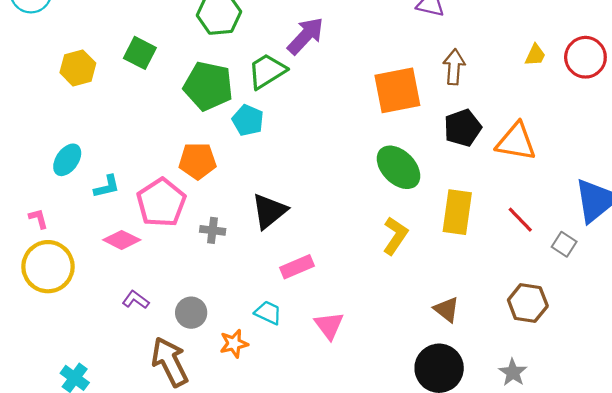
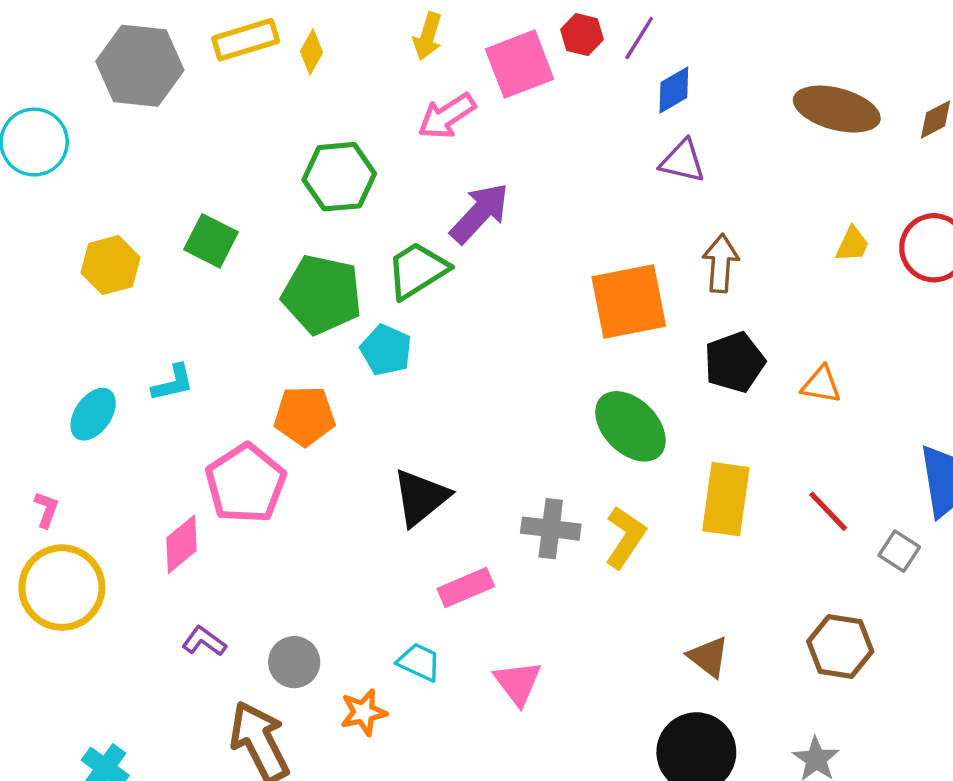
orange triangle: (516, 142) -> (821, 385), size x0.6
cyan L-shape: (107, 187) -> (173, 383), moved
pink L-shape: (38, 219) -> (46, 510), turned 35
gray cross: (213, 230) -> (551, 529), moved, size x1.4
pink diamond: (122, 240) -> (182, 544), turned -66

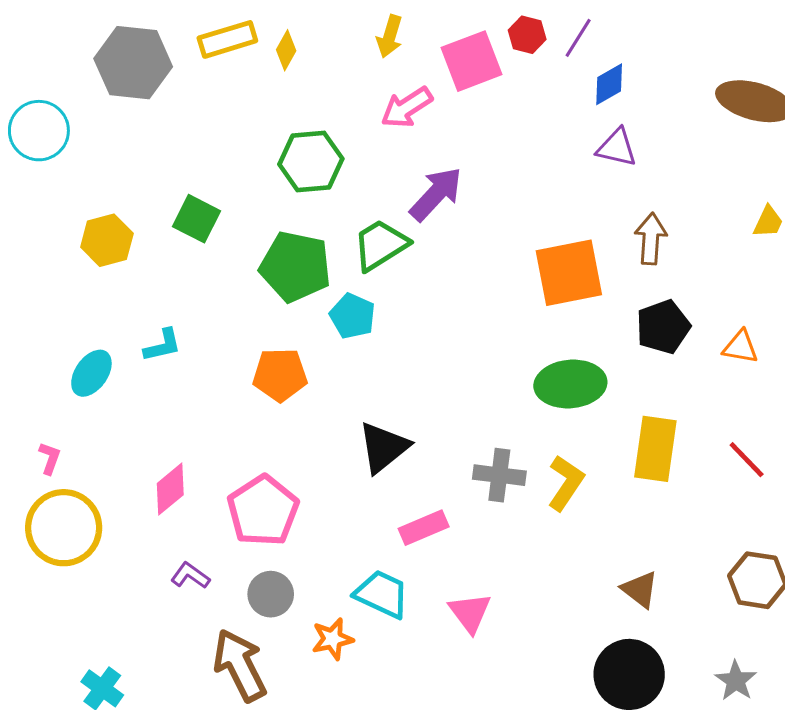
green ellipse: (630, 426) -> (570, 384), turned -50
pink pentagon: (246, 484) -> (263, 511), moved
cyan trapezoid: (419, 662) -> (382, 594), size x1.4

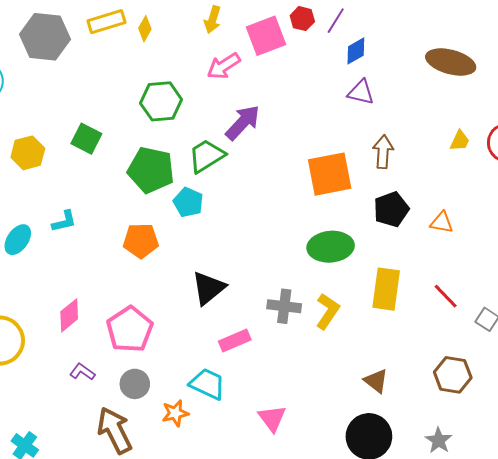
pink triangle: (470, 613) -> (272, 418), moved

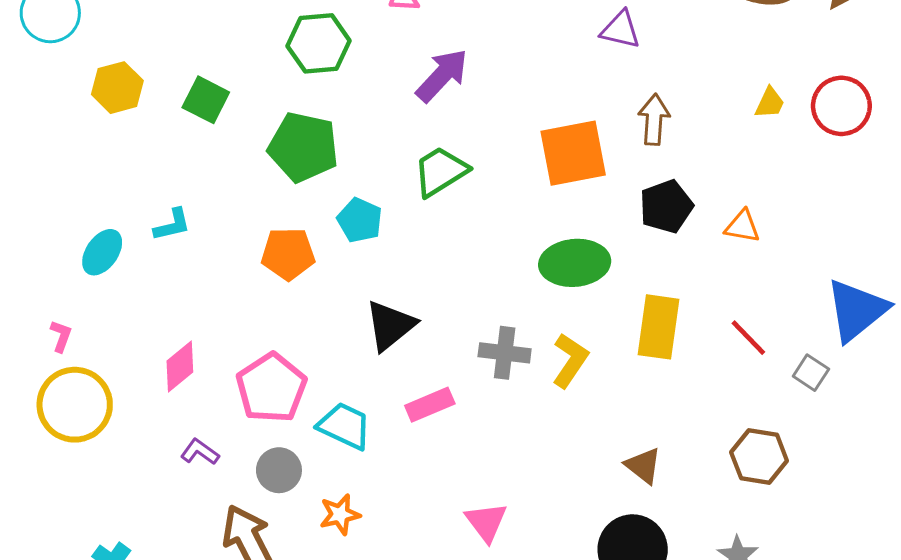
yellow hexagon: (28, 153) -> (117, 88), moved
green trapezoid: (206, 156) -> (441, 171), moved
cyan pentagon: (188, 202) -> (360, 220), moved
cyan trapezoid: (207, 384) -> (344, 426), moved

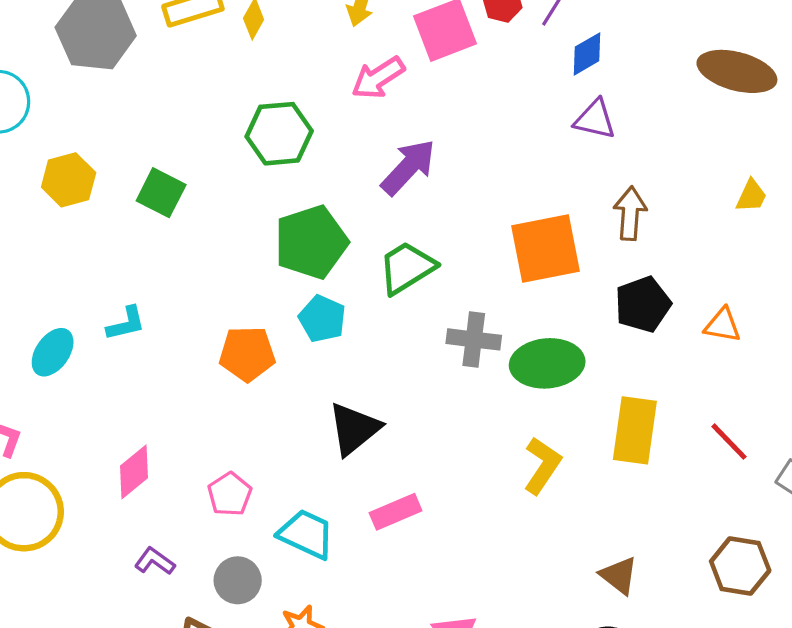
green pentagon: (303, 147) -> (311, 242), moved, turned -30
gray cross: (505, 353) -> (474, 339), moved
pink pentagon: (271, 388) -> (230, 494), size x0.6

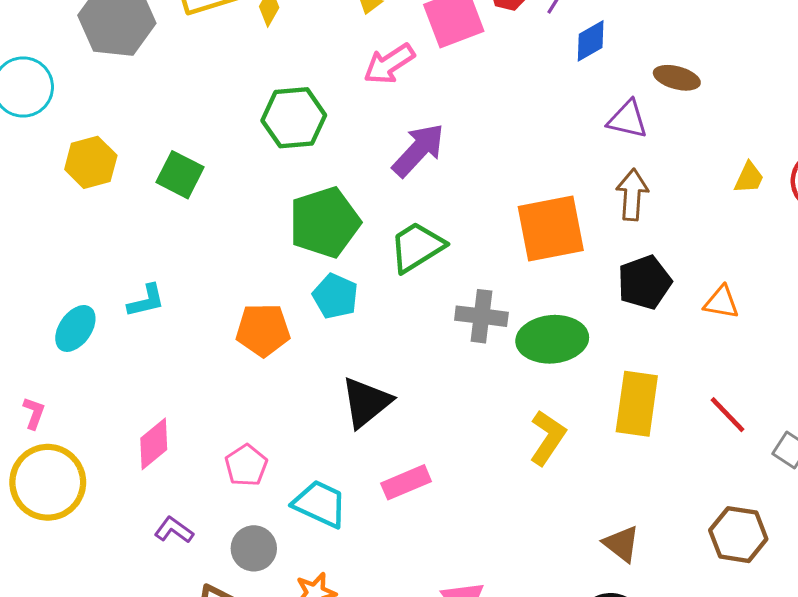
brown ellipse: (737, 71) -> (677, 78), moved, size x0.6
purple triangle: (595, 119) -> (628, 119), moved

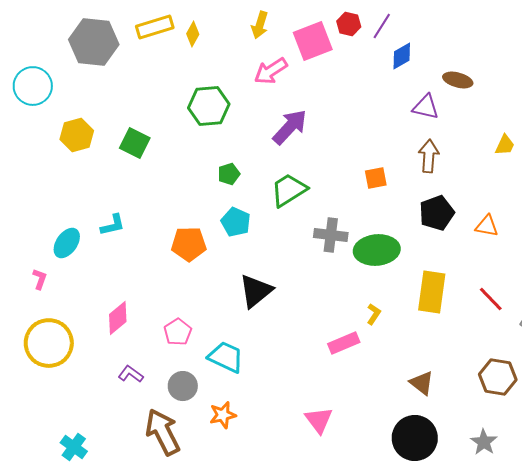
green pentagon: (325, 222) -> (229, 174), size x0.5
orange square: (551, 229) -> (376, 178), size x0.5
pink L-shape: (34, 413) -> (40, 279), moved
yellow L-shape: (548, 438) -> (374, 314), size x0.6
pink rectangle: (406, 482) -> (344, 343), moved

